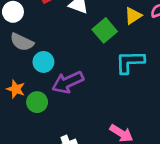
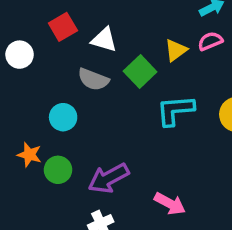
gray semicircle: (22, 42) -> (93, 79), moved
purple arrow: (68, 82) -> (109, 178), moved

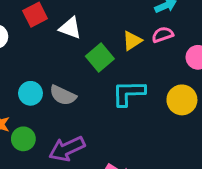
gray semicircle: (93, 79) -> (63, 95), moved

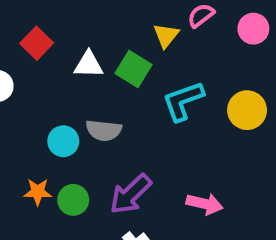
white triangle: (70, 28) -> (89, 65), moved
yellow circle: (182, 100) -> (247, 110), moved

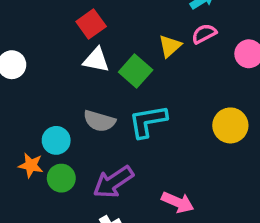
red square: (37, 43) -> (91, 24), moved
cyan L-shape: (183, 101) -> (148, 121), moved
cyan circle: (63, 141) -> (56, 140), moved

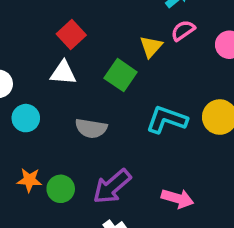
white triangle: (96, 60) -> (63, 73), moved
cyan L-shape: (148, 121) -> (167, 120), moved, turned 36
cyan circle: (56, 140) -> (26, 118), moved

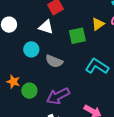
green square: (121, 75) -> (77, 36), turned 30
cyan circle: (26, 118) -> (31, 49), moved

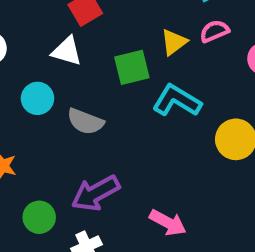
cyan L-shape: (97, 66) -> (177, 101), moved
green circle: (29, 91) -> (39, 217), moved

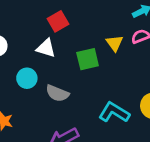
yellow triangle: (174, 42) -> (114, 43), turned -30
cyan L-shape: (177, 101) -> (114, 112), moved

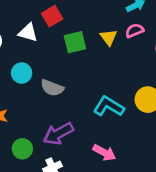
white triangle: (46, 48) -> (28, 32), moved
green square: (88, 59) -> (75, 42), moved

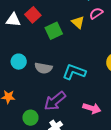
white triangle: (28, 32) -> (13, 20), moved
cyan L-shape: (109, 106) -> (74, 72), moved

